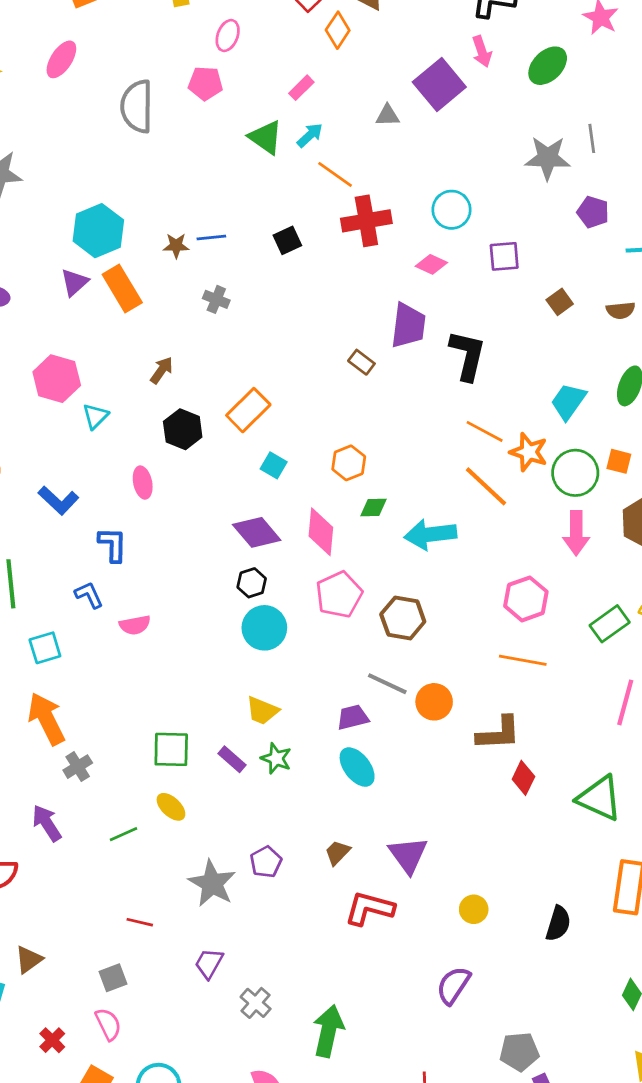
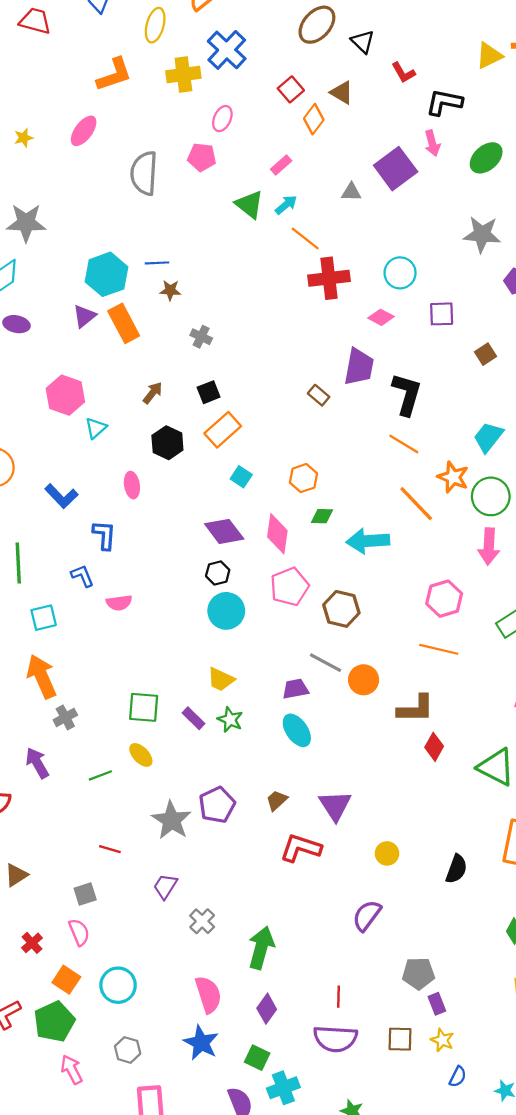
blue line: (211, 238) -> (157, 263), moved
black square: (287, 240) -> (209, 392), moved
orange line: (485, 431) -> (404, 444), moved
purple pentagon: (266, 862) -> (217, 805), size x1.4

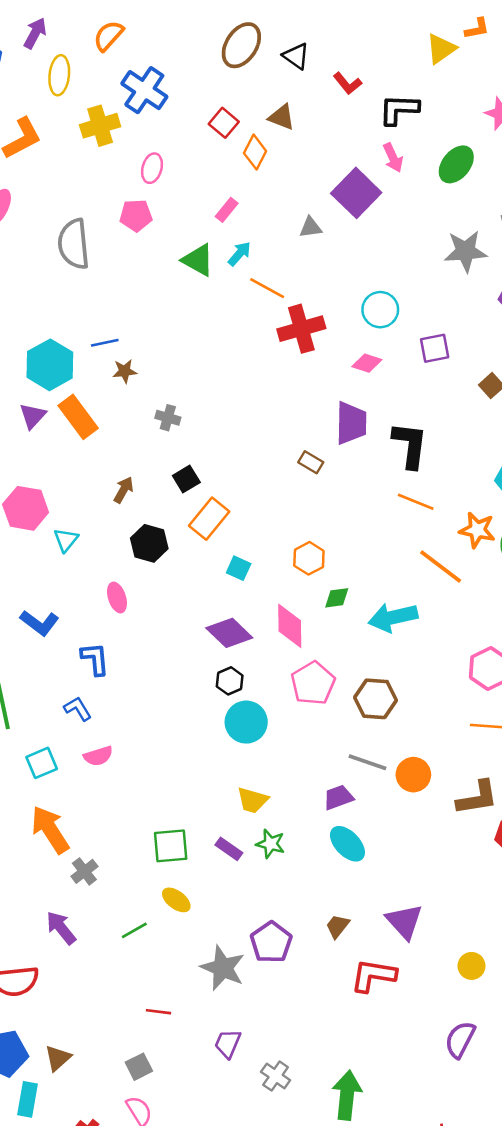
pink semicircle: (119, 603) -> (98, 756), moved

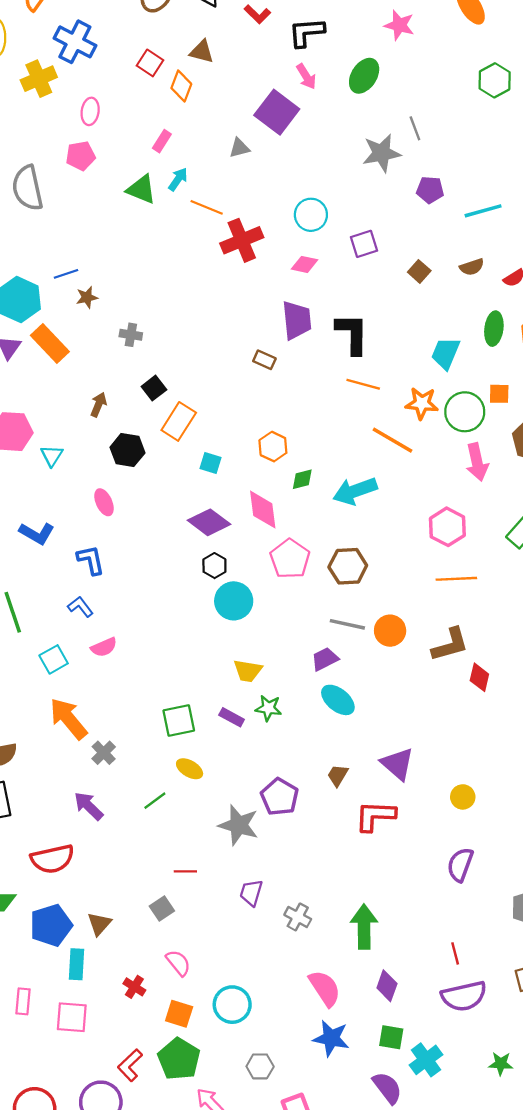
gray square: (139, 1067) -> (162, 909), moved

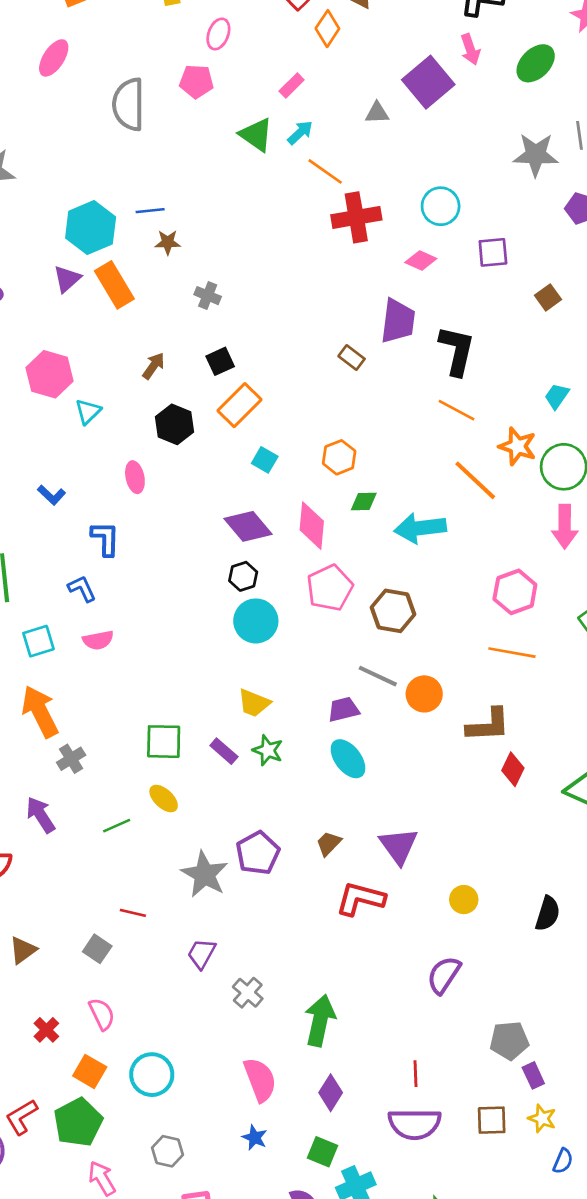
cyan trapezoid: (445, 353) -> (557, 396), size x0.7
blue L-shape: (37, 533) -> (52, 495), size x0.7
gray square: (162, 909) -> (97, 949), turned -35
blue star: (331, 1038) -> (255, 1138), size x0.6

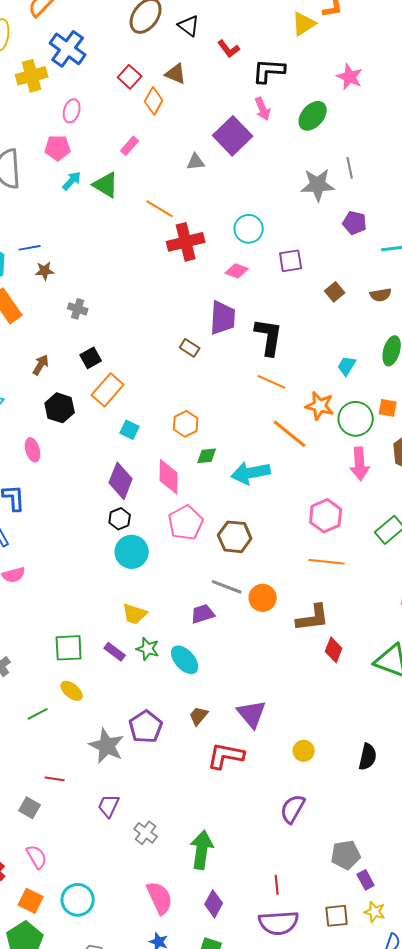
cyan arrow: (300, 133) -> (72, 181), moved
purple diamond: (248, 526) -> (121, 481), turned 66
cyan ellipse: (348, 759) -> (185, 660), moved

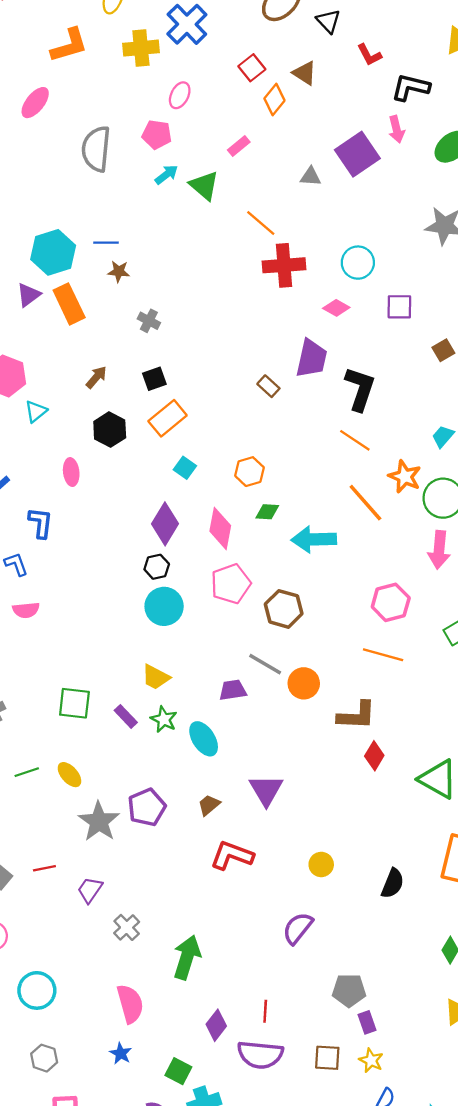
yellow ellipse: (72, 691) -> (69, 775), moved
purple triangle: (252, 714) -> (266, 790), moved
red line: (55, 779) -> (44, 868), moved, turned -30
purple diamond: (214, 904) -> (216, 1025), moved

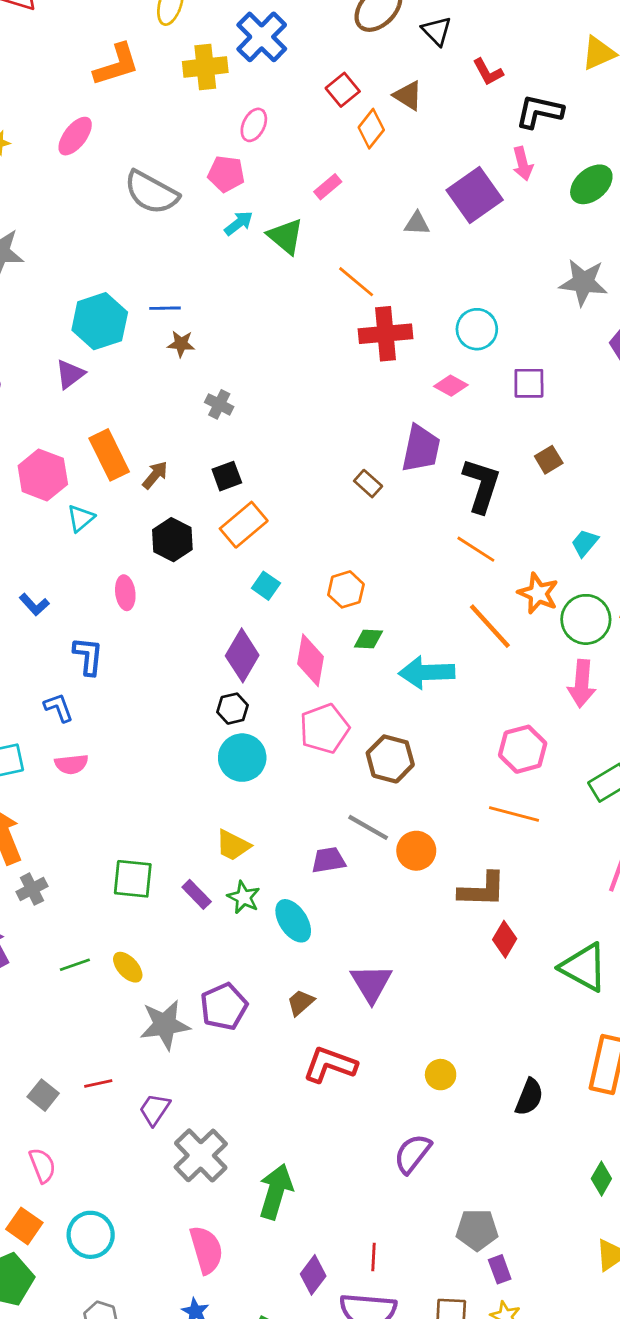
gray semicircle: (96, 149) -> (151, 192), turned -66
orange rectangle: (69, 304) -> (109, 455), moved
brown square: (443, 350) -> (549, 460), moved
gray star: (99, 821) -> (165, 1025), turned 30
gray cross: (127, 927) -> (201, 1155), size x1.6

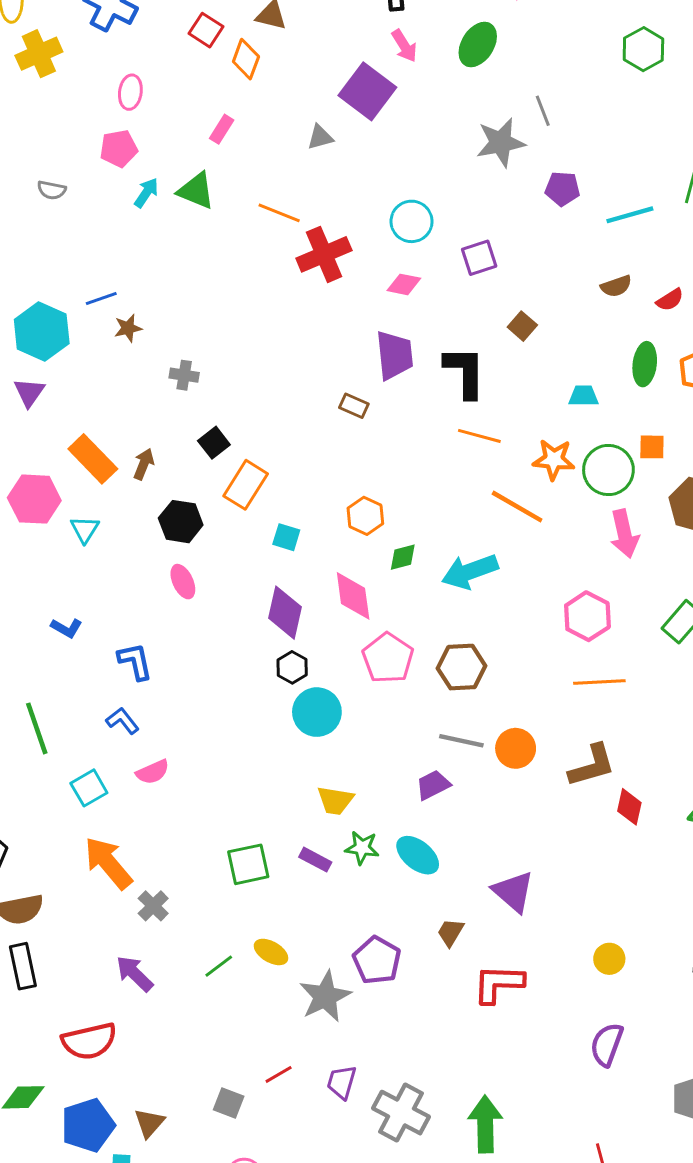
yellow cross: (205, 67) -> (39, 54), moved
gray semicircle: (151, 192) -> (52, 190), size x0.5
cyan trapezoid: (585, 543) -> (583, 396), turned 68
pink ellipse: (125, 593) -> (183, 582), moved

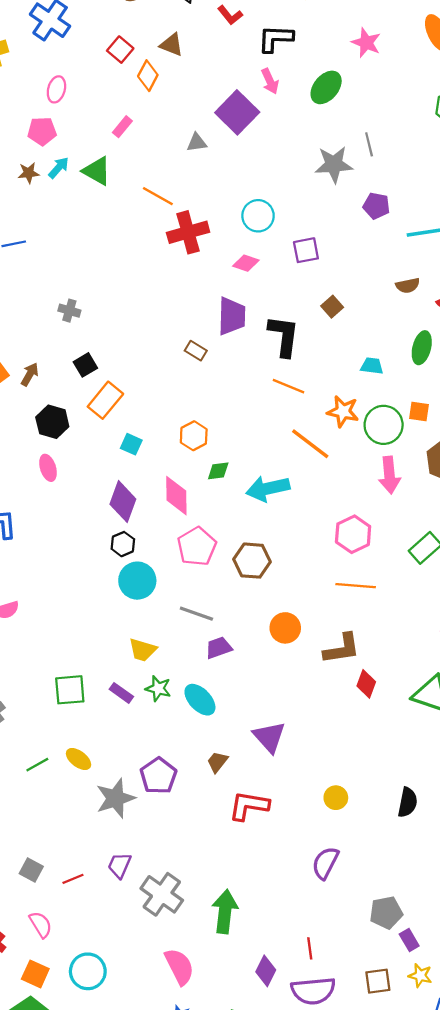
brown star: (128, 328) -> (29, 173), moved
gray line: (461, 741) -> (196, 614), moved
red line: (279, 1074) -> (73, 879), moved

